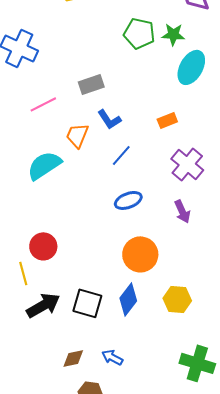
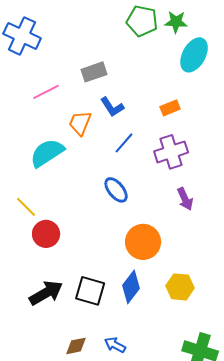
purple cross: (187, 164) -> (171, 152), moved, turned 32
blue ellipse: (128, 200) -> (116, 190), moved, turned 72
yellow line: (23, 273) -> (26, 207), moved, turned -30

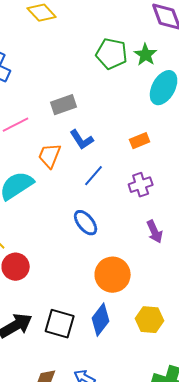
green star: (176, 22) -> (146, 55), turned 30
purple cross: (171, 152) -> (141, 185), size x0.7

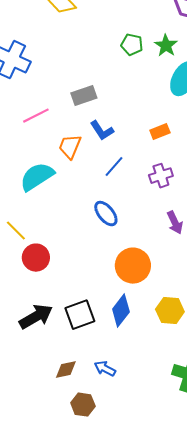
green pentagon: (112, 54) -> (132, 45), size x0.7
black square: (60, 324) -> (80, 315), turned -36

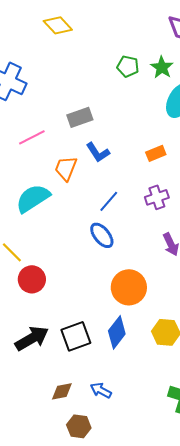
blue line: (114, 167) -> (109, 201), moved

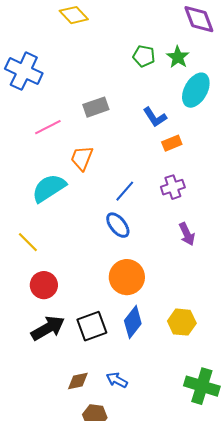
blue L-shape: (98, 152) -> (155, 117), moved
red circle: (32, 279) -> (44, 285), moved
orange circle: (129, 287) -> (127, 277), moved

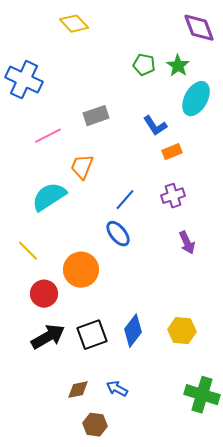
orange circle: (127, 277) -> (81, 270), moved

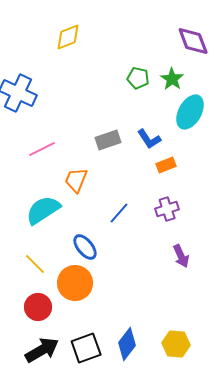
yellow diamond: (74, 24) -> (68, 37), turned -68
gray rectangle: (96, 116) -> (108, 140), moved
blue ellipse: (118, 234) -> (85, 247), moved
yellow line: (28, 251) -> (35, 264), moved

